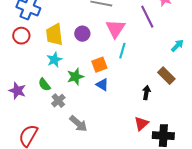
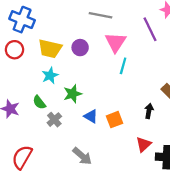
yellow trapezoid: (54, 35) -> (50, 49), turned -70
orange square: (99, 65) -> (114, 120), moved
blue triangle: (102, 85) -> (91, 116), moved
gray arrow: (78, 124) -> (82, 156), moved

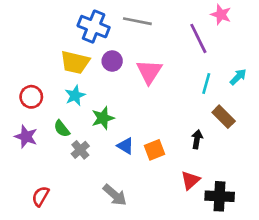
blue cross: (22, 20) -> (94, 27), moved
pink triangle: (116, 42) -> (149, 72), moved
red circle: (15, 50) -> (31, 97), moved
cyan line: (123, 66) -> (206, 84), moved
red semicircle: (22, 157) -> (41, 196), size x0.7

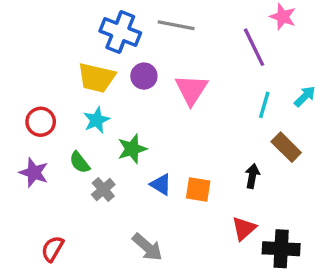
orange square: (155, 150) -> (198, 189), turned 30

